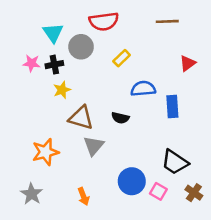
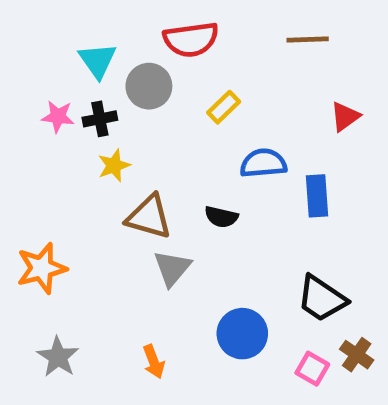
orange star: (45, 152) -> (42, 268), moved
pink square: (158, 191) -> (312, 369), moved

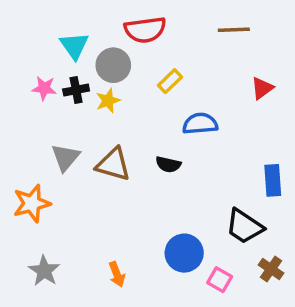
yellow star: (114, 166) -> (108, 101), moved
blue rectangle: (317, 196) -> (273, 180), moved
gray triangle: (172, 268) -> (65, 157), moved
pink square: (312, 369) -> (220, 280), moved

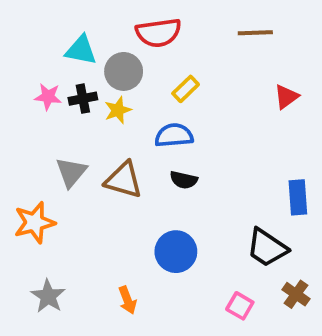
cyan triangle: (74, 46) -> (81, 50), turned -44
blue semicircle: (200, 124) -> (174, 135), moved
blue circle: (184, 253) -> (176, 252), moved

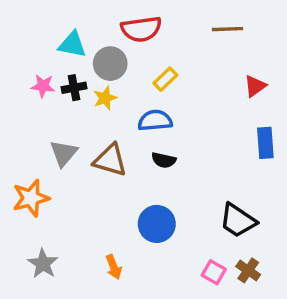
blue rectangle: (298, 197) -> (265, 143), moved
brown cross: (296, 294) -> (248, 270), moved

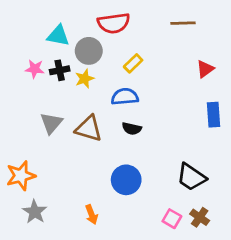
orange star: (31, 198) -> (21, 176), moved

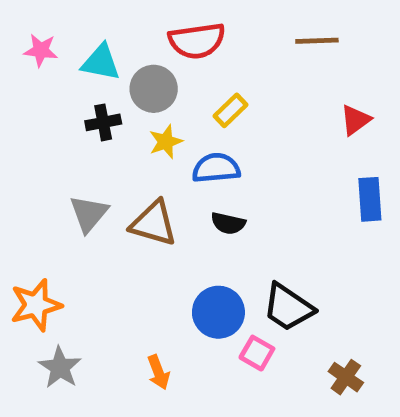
pink star: (35, 69) -> (41, 50), moved
yellow star: (85, 79) -> (166, 142), moved
black trapezoid: (191, 177) -> (288, 307), moved
pink square: (172, 219) -> (257, 353), moved

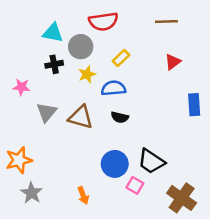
pink star: (41, 50) -> (21, 87), moved
red triangle: (355, 120) -> (173, 62), moved
brown cross: (346, 377) -> (182, 198), size x1.6

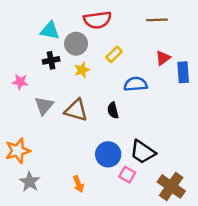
blue semicircle: (113, 88) -> (136, 84), moved
blue rectangle: (194, 105) -> (183, 72), moved
black semicircle: (120, 117) -> (113, 110), turned 63

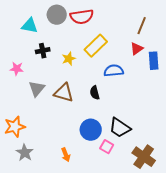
brown line: (157, 20) -> (142, 26), moved, turned -66
cyan triangle: (50, 31) -> (30, 26), moved
gray circle: (76, 44) -> (57, 15), moved
yellow rectangle: (114, 54) -> (96, 46), size x1.6

